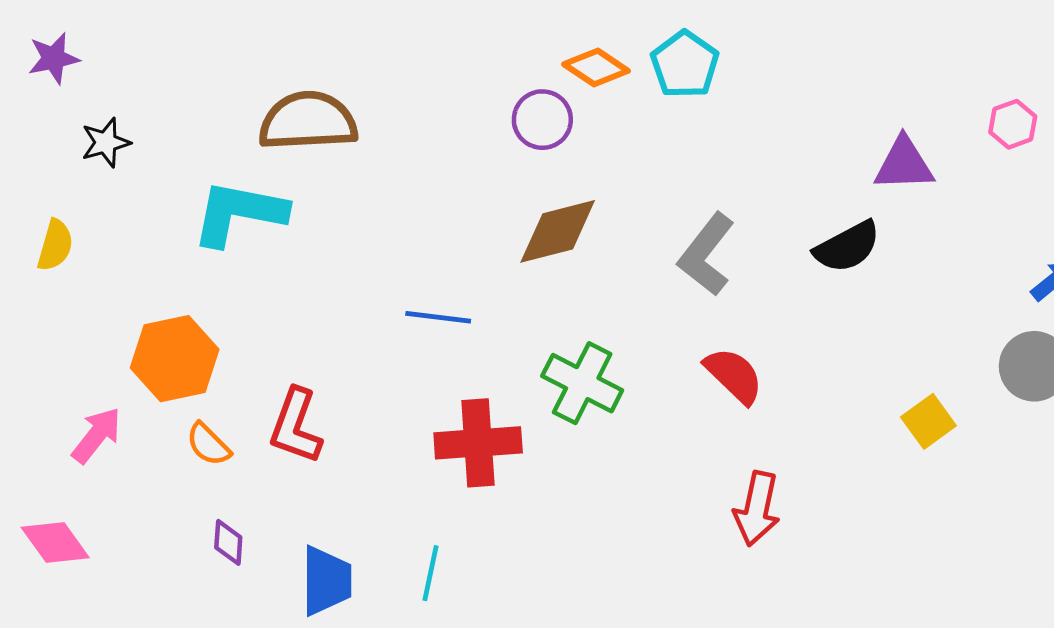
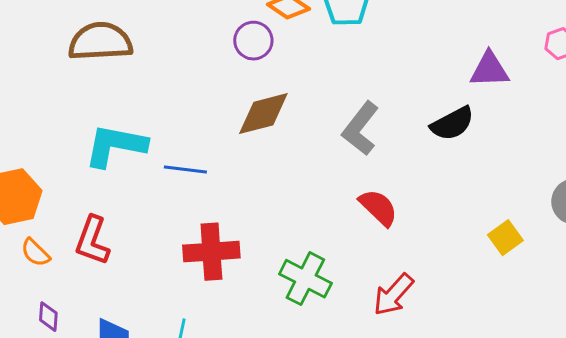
cyan L-shape: (239, 213) -> (115, 146), moved
green cross: (582, 383) -> (305, 279), moved
red arrow: (757, 509) -> (393, 295), turned 30

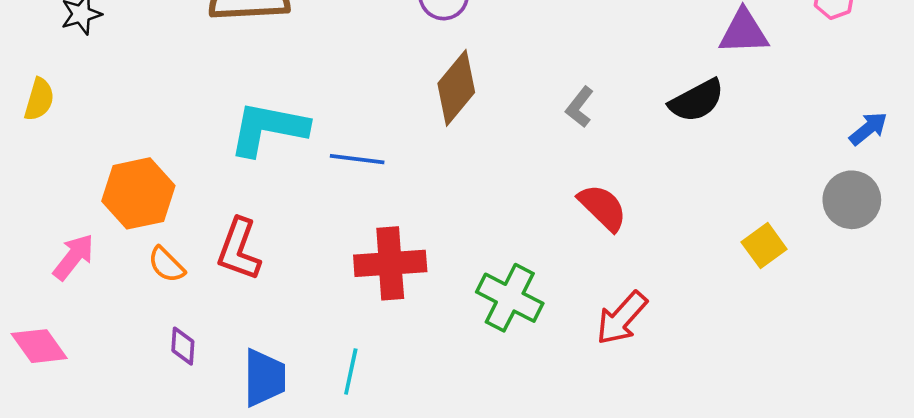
brown diamond: (263, 114) -> (456, 88), turned -36
gray L-shape: (360, 129) -> (580, 107), size x0.6

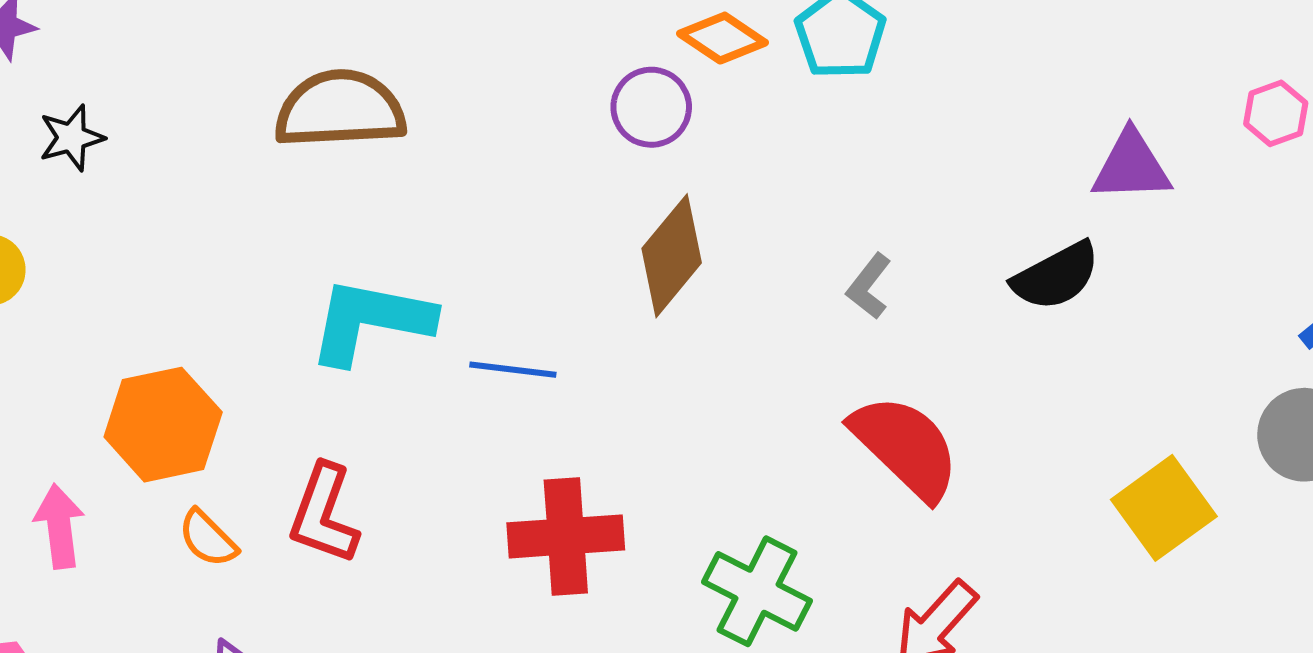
red semicircle: (603, 207) -> (905, 447), size x1.4
yellow square: (764, 246) -> (1164, 508), size x1.4
pink arrow: (74, 257) -> (59, 526), turned -45

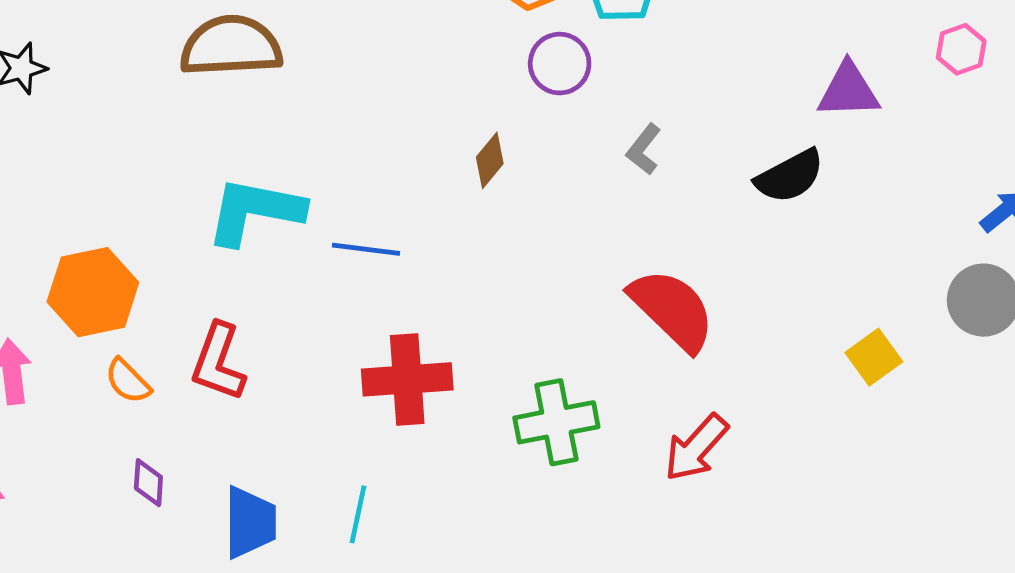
purple circle: (651, 107) -> (560, 64), moved
brown diamond: (672, 256) -> (490, 160), size x0.6
gray L-shape: (869, 286) -> (644, 149), moved
yellow square: (1164, 508) -> (874, 357), size x0.7
green cross: (757, 591) -> (556, 422), turned -38

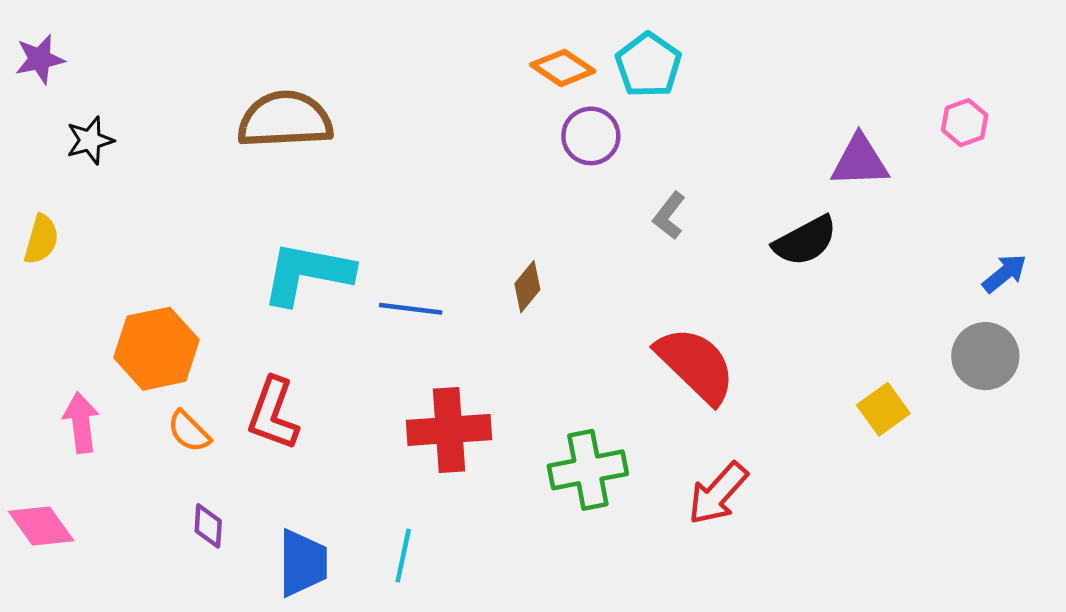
brown diamond: (490, 160) -> (527, 287), moved

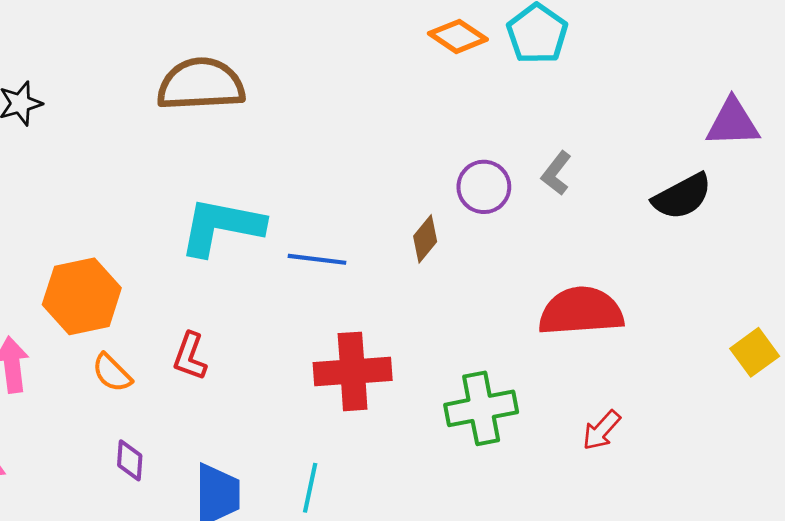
purple circle: (591, 136) -> (484, 187), moved
red semicircle: (696, 365) -> (581, 311), turned -48
red L-shape: (273, 414) -> (190, 356), size x0.7
red arrow: (718, 493) -> (601, 430), size x0.7

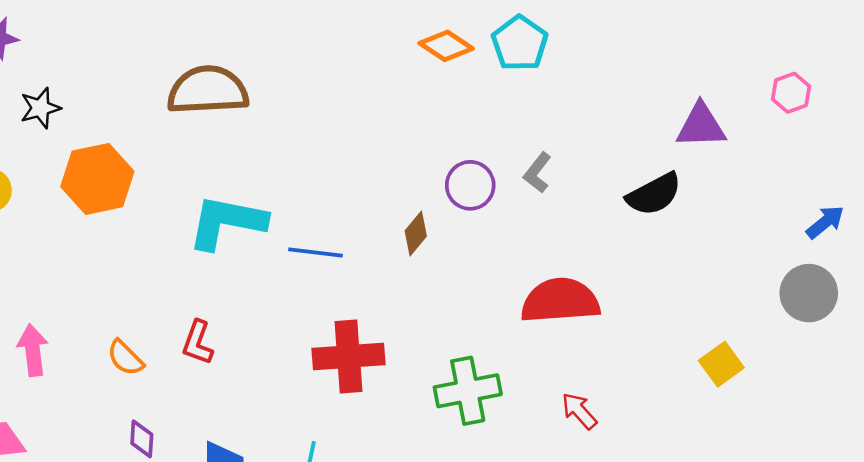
orange hexagon: (82, 296) -> (97, 179), moved
yellow square: (755, 352) -> (721, 364), moved
red arrow: (601, 430) -> (579, 411), turned 96

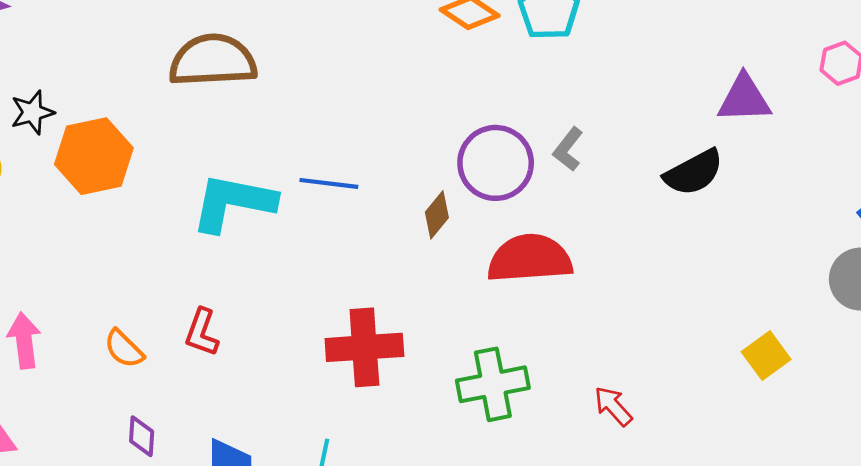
black star: (40, 108) -> (32, 112), moved
purple circle: (470, 185) -> (496, 163), size x1.4
blue line: (316, 253) -> (329, 183), moved
red semicircle: (560, 301) -> (530, 259), moved

